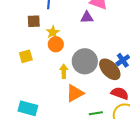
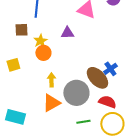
purple triangle: (87, 17) -> (67, 33), moved
gray circle: (85, 61) -> (76, 93), moved
orange triangle: (75, 93) -> (51, 103), moved

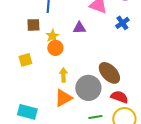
blue cross: (110, 69) -> (122, 23), moved

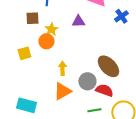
orange circle: (55, 48) -> (46, 41), moved
gray circle: (88, 88) -> (87, 81), size x0.7
red semicircle: (119, 97) -> (104, 90), moved

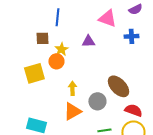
blue cross: (121, 16) -> (131, 36), turned 32
yellow square: (24, 53) -> (34, 73), size x1.5
red semicircle: (104, 90) -> (133, 110), moved

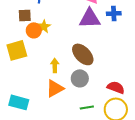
purple triangle: (88, 41) -> (90, 18), moved, size x1.6
orange circle: (56, 61) -> (34, 30), moved
brown ellipse: (118, 86) -> (83, 54), moved

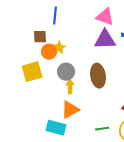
brown ellipse: (83, 54) -> (98, 76), turned 35
gray circle: (80, 78) -> (66, 72), moved
cyan rectangle: (19, 102) -> (56, 128), moved

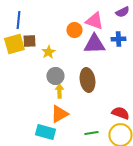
blue line: (55, 16) -> (18, 20), moved
orange circle: (49, 52) -> (74, 30), moved
yellow square: (32, 72) -> (14, 44), moved

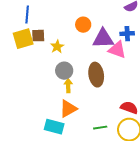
pink triangle: (94, 21) -> (117, 50), moved

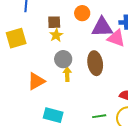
brown square: (38, 36) -> (54, 22), moved
yellow square: (23, 39) -> (16, 38), moved
orange triangle: (68, 109) -> (36, 81), moved

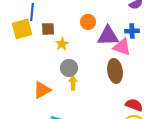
brown square: (54, 22) -> (48, 29), moved
yellow square: (16, 38) -> (22, 29), moved
brown ellipse: (95, 63) -> (115, 71), moved

